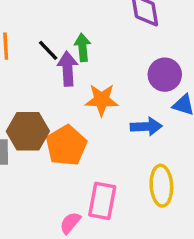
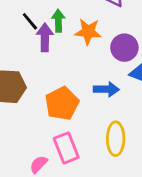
orange star: (102, 100) -> (88, 32), moved
orange pentagon: (66, 146) -> (62, 103), moved
pink rectangle: (102, 201) -> (66, 148), turned -36

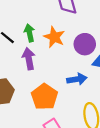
orange star: (88, 32) -> (54, 37), turned 30
purple arrow: (45, 37) -> (29, 59), moved

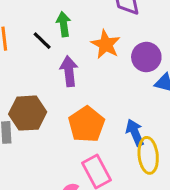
green arrow: (29, 33) -> (64, 24), moved
blue arrow: (77, 79) -> (135, 133), moved, turned -108

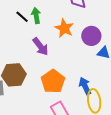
black line: (42, 41) -> (22, 17), moved
purple arrow: (69, 71) -> (40, 47), turned 150

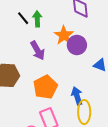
purple circle: (91, 36) -> (77, 45), moved

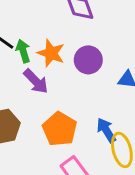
green arrow: (37, 19) -> (23, 51), moved
orange star: (64, 35) -> (51, 53), moved

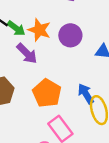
green arrow: (23, 51) -> (16, 28), turned 144

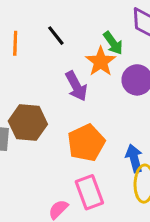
green arrow: (16, 28) -> (113, 43), moved

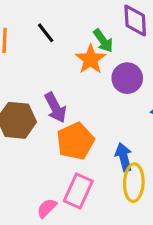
purple arrow: (76, 86) -> (55, 108), moved
pink rectangle: (89, 192) -> (78, 191), turned 44

